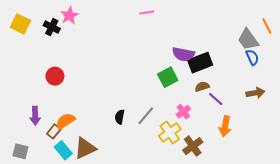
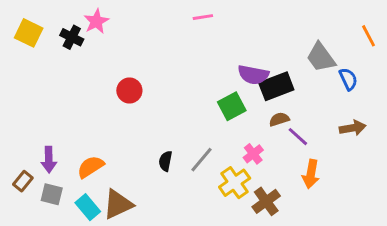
gray trapezoid: (248, 40) -> (321, 57), moved
red circle: (55, 76) -> (129, 91), moved
brown rectangle: (54, 131) -> (23, 181), moved
gray square: (20, 151) -> (52, 194), moved

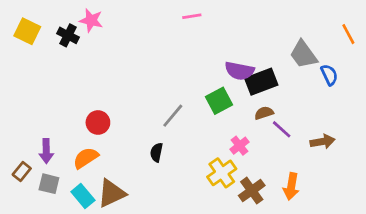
pink star: (96, 21) -> (91, 20), turned -30
red circle: (129, 91) -> (98, 122), moved
brown arrow: (353, 128) -> (323, 142), moved
gray line: (201, 160) -> (173, 116), moved
orange arrow: (311, 174) -> (291, 186), moved

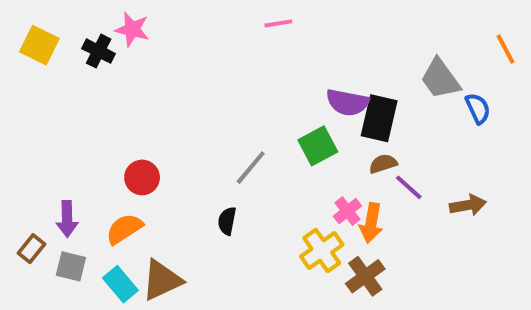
black rectangle: (261, 82) -> (379, 118), turned -56
orange arrow: (291, 186) -> (371, 223), moved

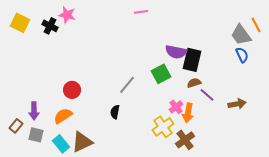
gray trapezoid: (440, 79) -> (241, 35), moved

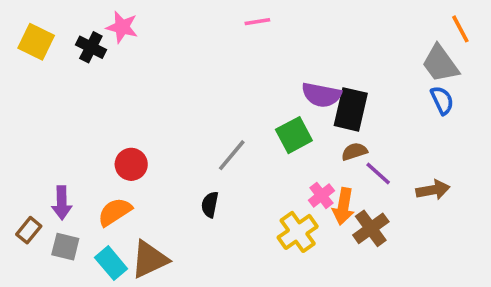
orange line: (256, 25) -> (460, 29), moved
brown cross: (185, 140) -> (371, 228), moved

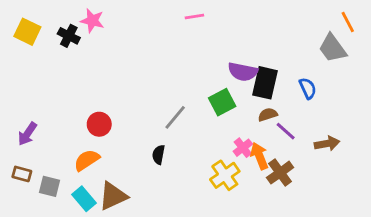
blue semicircle: (442, 100) -> (308, 88), moved
purple arrow: (62, 203) -> (27, 134), moved, turned 35
orange arrow: (343, 206) -> (259, 156), turned 148
brown rectangle: (29, 230) -> (22, 174), turned 66

